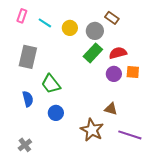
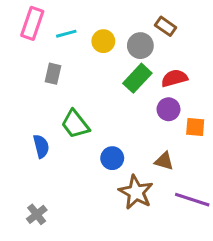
pink rectangle: (22, 16) -> (32, 23), size x1.5
cyan line: (45, 23) -> (66, 34), turned -48
gray rectangle: (28, 57) -> (53, 74), moved, size x0.6
orange square: (133, 72) -> (195, 127), moved
blue circle: (56, 113) -> (112, 158), moved

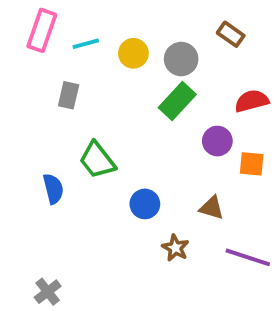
brown rectangle: (166, 26) -> (231, 34), moved
red semicircle: (174, 78) -> (252, 101), moved
brown star: (136, 192) -> (175, 248), size x0.6
gray cross: (37, 214) -> (48, 292), moved

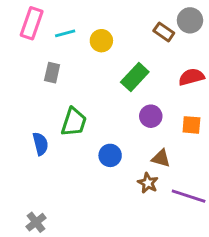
brown rectangle: (231, 34) -> (164, 32), moved
gray circle: (181, 59) -> (190, 20), moved
purple circle: (217, 141) -> (151, 116), moved
green trapezoid: (97, 160) -> (74, 122), turned -124
brown star: (175, 248) -> (148, 183), moved

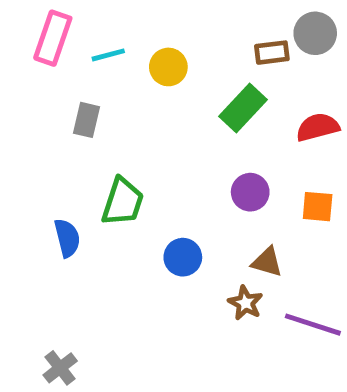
brown rectangle: (164, 32) -> (272, 53), turned -42
green rectangle: (135, 77) -> (243, 108), moved

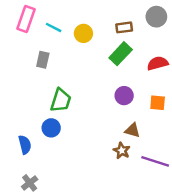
brown rectangle: (272, 53) -> (124, 27), moved
cyan line: (108, 55) -> (54, 27), turned 42
blue semicircle: (67, 238) -> (25, 145), moved
blue circle: (183, 257) -> (51, 128), moved

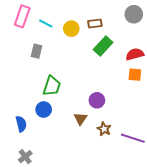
brown rectangle: (124, 27) -> (95, 23), moved
purple circle: (124, 96) -> (97, 100), moved
orange square: (158, 103) -> (135, 75), moved
brown triangle: (132, 130) -> (81, 119), moved, turned 48

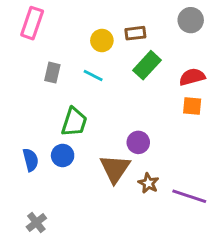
cyan line: (46, 23) -> (93, 75), moved
brown triangle: (81, 119) -> (115, 169), size x1.6
blue semicircle: (21, 124) -> (31, 160), moved

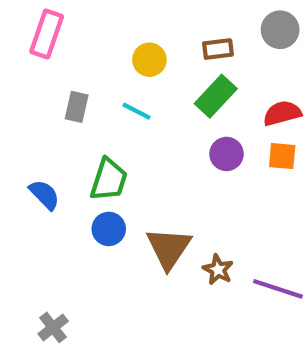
brown rectangle: (135, 33) -> (218, 49), moved
purple circle: (138, 142) -> (227, 154), moved
blue circle: (63, 155) -> (109, 229), moved
blue semicircle: (31, 160) -> (44, 195), moved, turned -30

